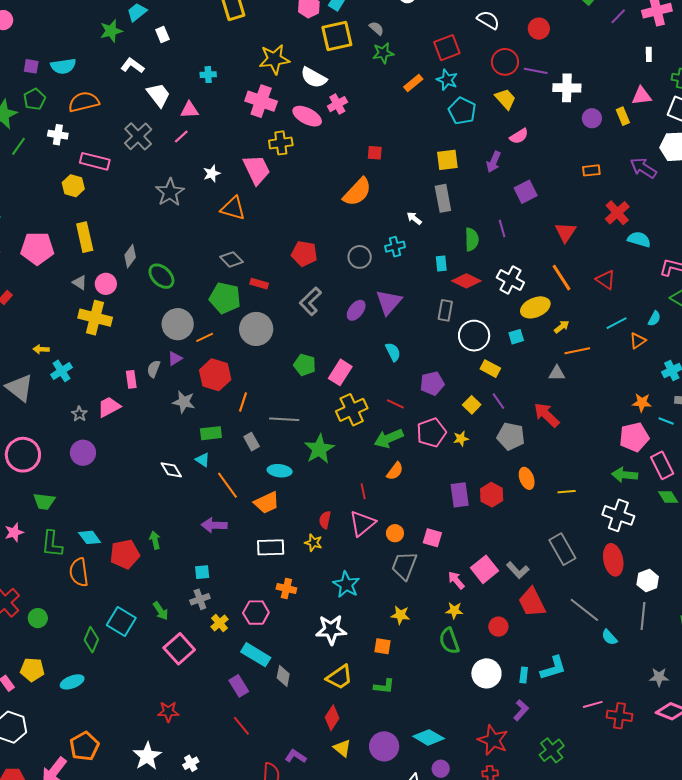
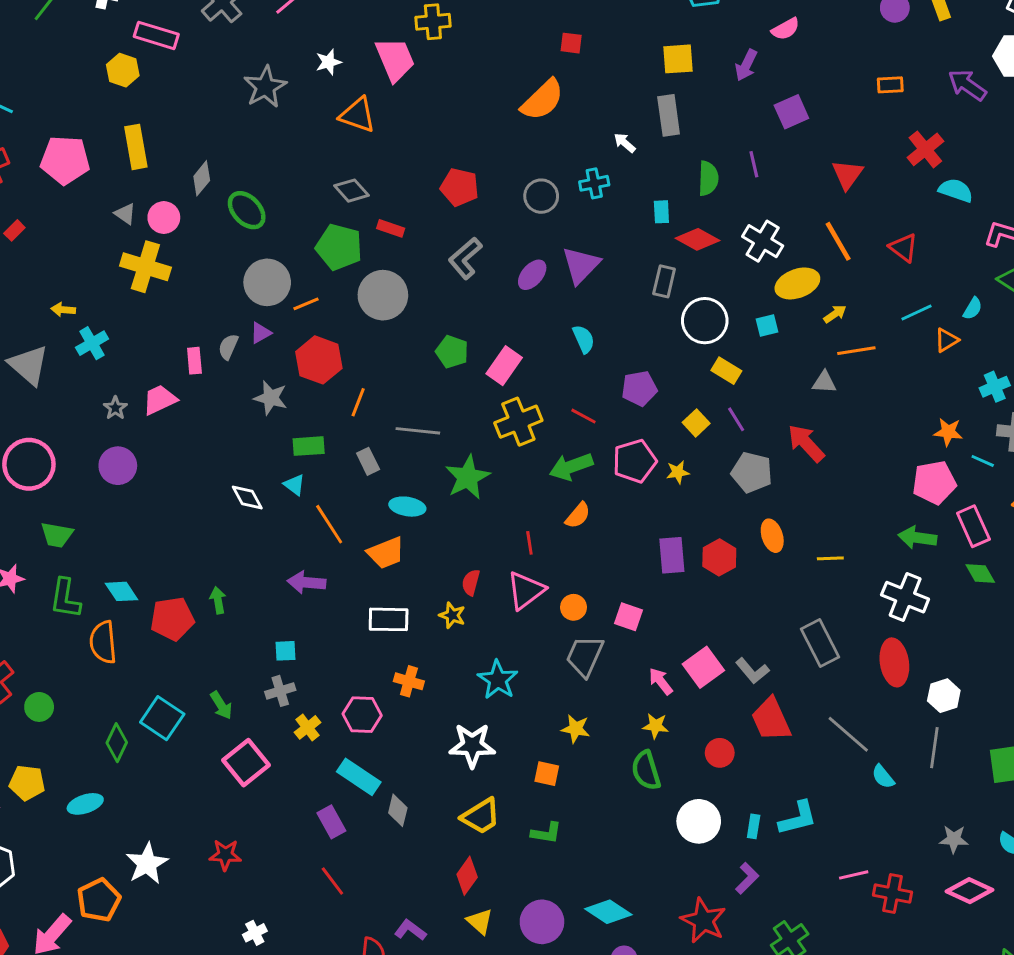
white star: (147, 756) -> (147, 864), moved

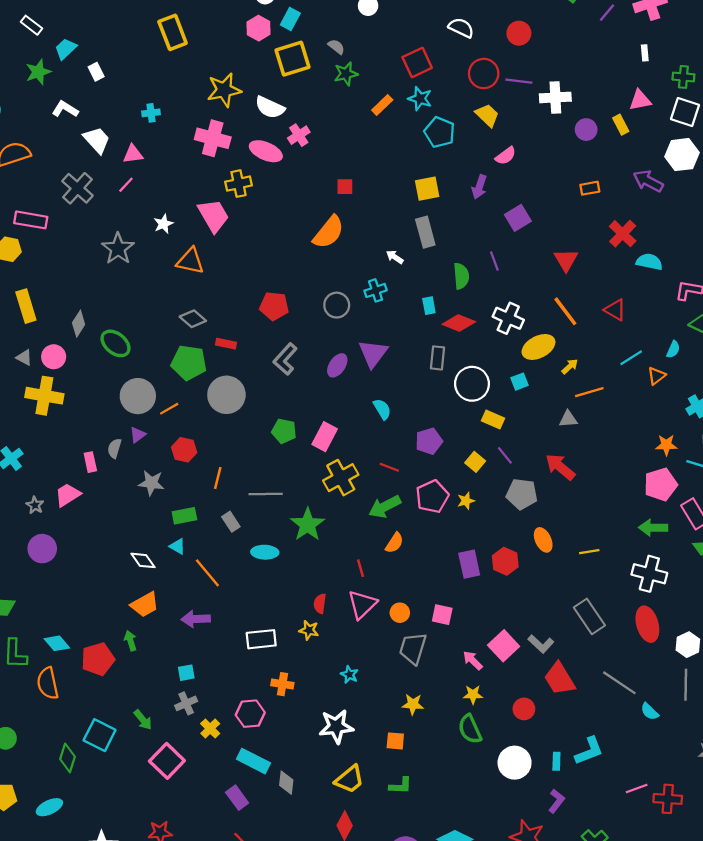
red hexagon: (319, 360) -> (184, 450), size x0.7
orange trapezoid: (386, 553) -> (145, 605), moved
cyan star: (498, 680) -> (349, 675), size x0.6

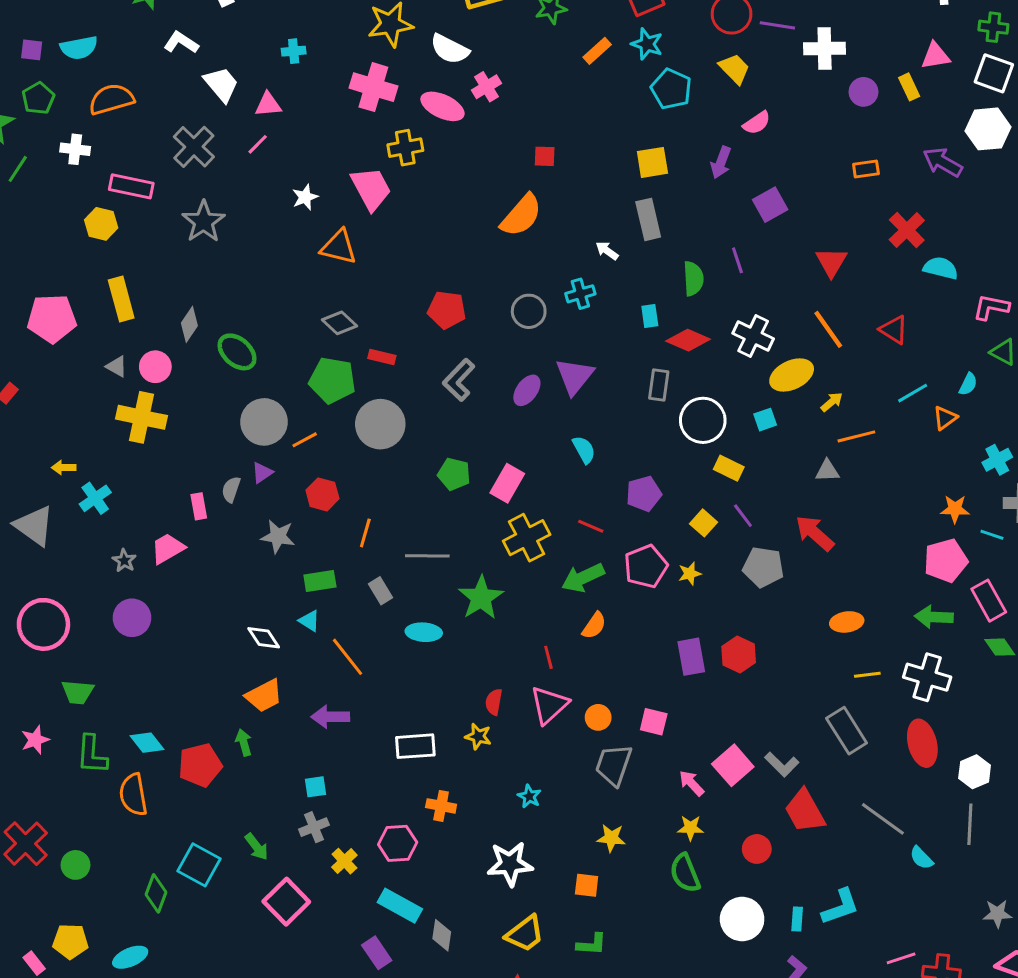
gray star: (118, 249) -> (204, 222), moved
orange ellipse: (543, 540) -> (847, 622), moved, turned -75
yellow line: (589, 552) -> (867, 675), moved

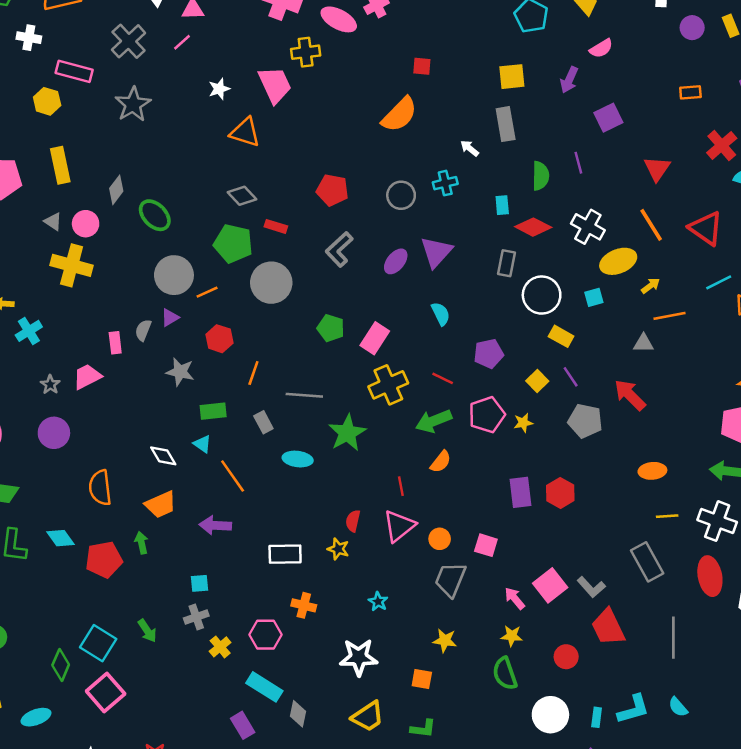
red triangle: (894, 330) -> (706, 228), size x1.4
orange semicircle: (133, 795) -> (100, 488), moved
gray line: (883, 819) -> (673, 638), turned 51
cyan semicircle: (921, 858) -> (678, 707), moved
pink square: (286, 902) -> (106, 692), moved

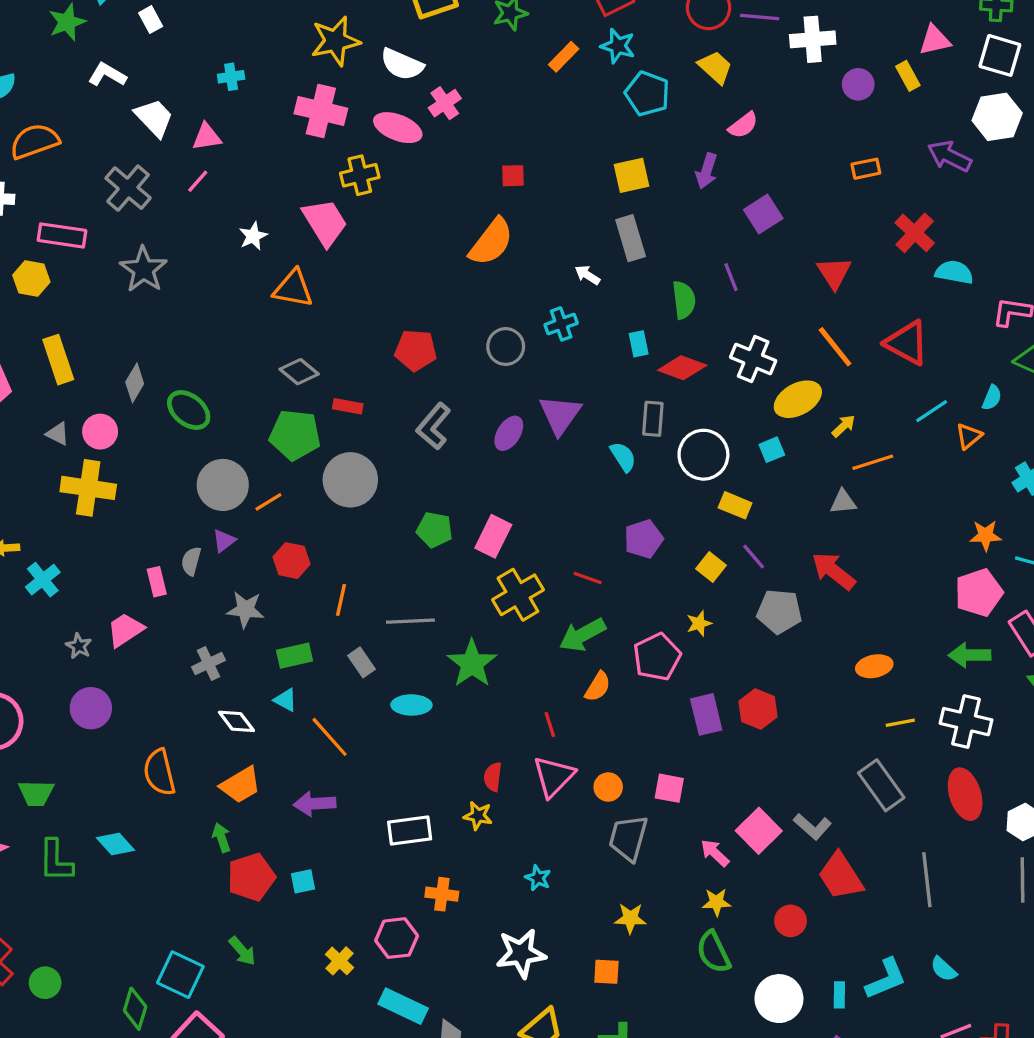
cyan semicircle: (441, 314) -> (623, 457), moved
pink pentagon: (487, 415) -> (657, 657), moved
red pentagon: (104, 560) -> (251, 877), moved
gray cross: (196, 617) -> (208, 664), moved

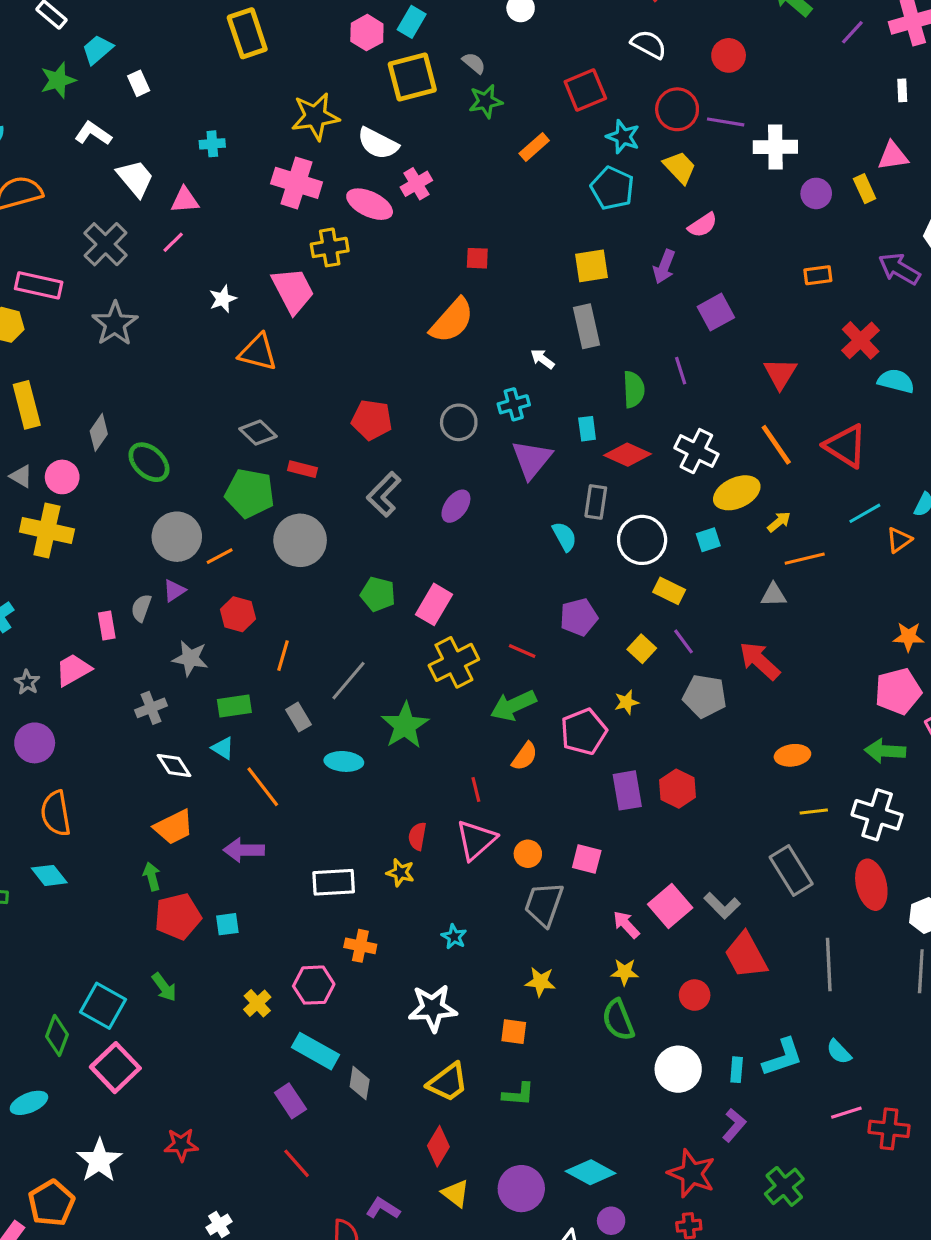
cyan star: (618, 46) -> (623, 137), moved
purple triangle: (560, 415) -> (532, 459), moved
gray line: (410, 621) -> (349, 681), turned -51
orange semicircle: (159, 772) -> (56, 813), moved

